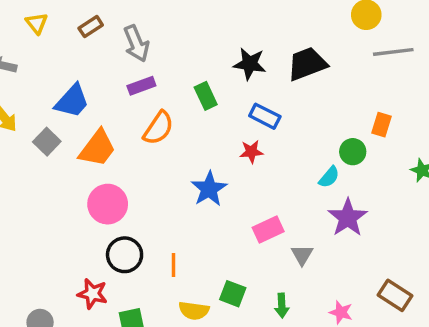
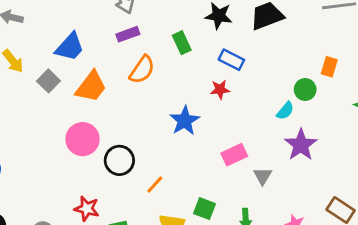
pink circle: (108, 204) -> (83, 139), moved
black circle: (125, 255) -> (119, 160), moved
orange line: (174, 265) -> (155, 184), turned 42

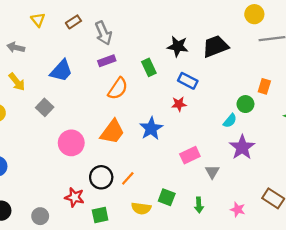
gray square: (48, 81) -> (45, 107), moved
orange trapezoid: (91, 87) -> (112, 132), moved
black circle: (119, 160) -> (101, 177), moved

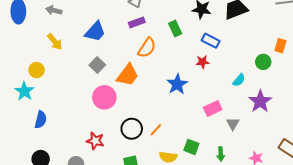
gray square: (45, 107) -> (97, 65), moved
cyan semicircle: (230, 121) -> (239, 80), moved
orange trapezoid: (112, 132) -> (128, 75), moved
red star: (75, 197) -> (95, 141), moved

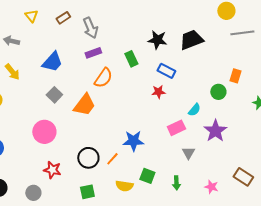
blue star: (177, 84) -> (133, 141), moved, turned 30
pink circle: (104, 97) -> (44, 132), moved
pink rectangle: (213, 108) -> (176, 128), moved

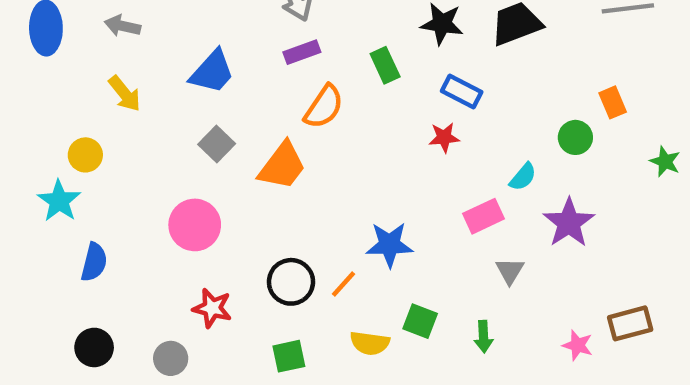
orange rectangle: (235, 76) -> (613, 102), turned -40
brown rectangle: (243, 177) -> (630, 323), turned -48
pink star: (211, 187) -> (578, 345), moved

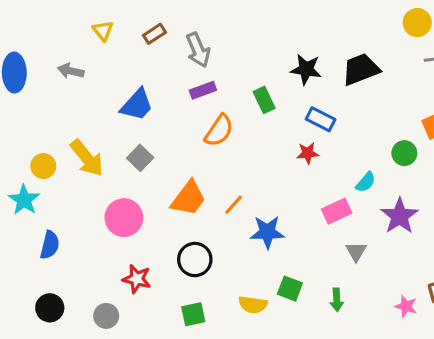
yellow arrow: (125, 94) -> (87, 158), moved, size x1.4
orange trapezoid: (282, 166) -> (188, 198), moved
orange line: (343, 284) -> (234, 205), moved

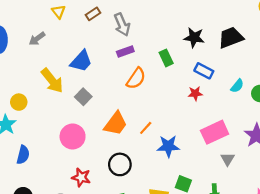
gray arrow: (71, 71) -> (37, 39), turned -49
yellow arrow: (87, 158) -> (52, 81), moved
cyan semicircle: (366, 182) -> (237, 86), moved
pink rectangle: (337, 211) -> (215, 132), size x1.4

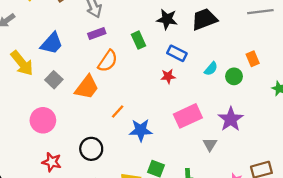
orange trapezoid: (116, 124) -> (87, 87), moved
gray triangle: (227, 159) -> (210, 144), moved

